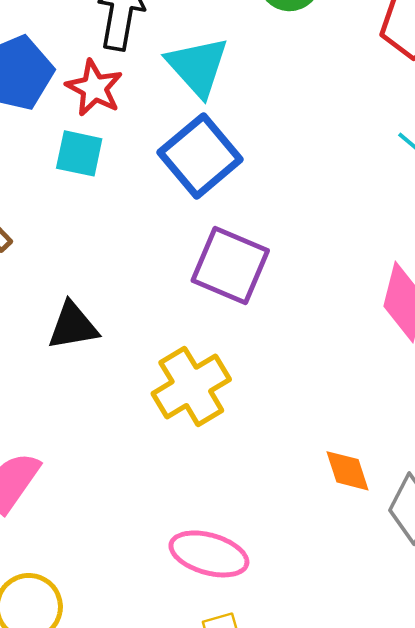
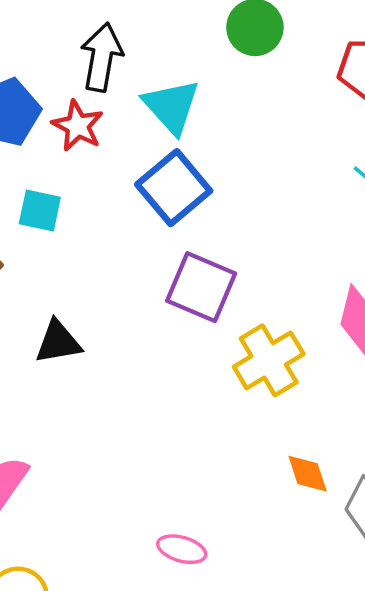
cyan square: (79, 153) -> (40, 211), moved
yellow cross: (191, 386) -> (269, 360), moved
pink ellipse: (209, 554) -> (182, 549), size x0.7

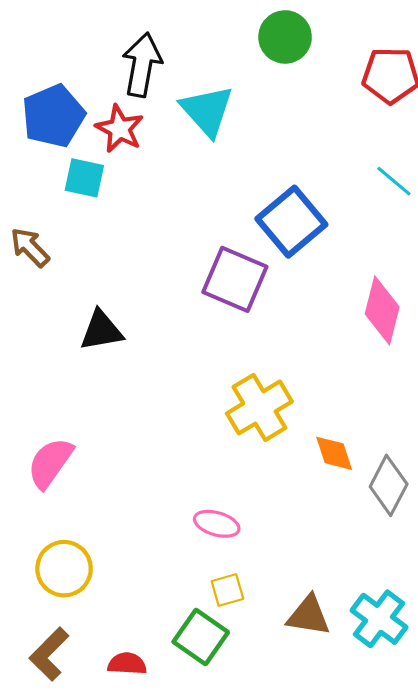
blue square: (174, 188) -> (291, 222), moved
cyan square: (40, 211) -> (84, 178), moved
yellow cross: (269, 360) -> (259, 407), moved

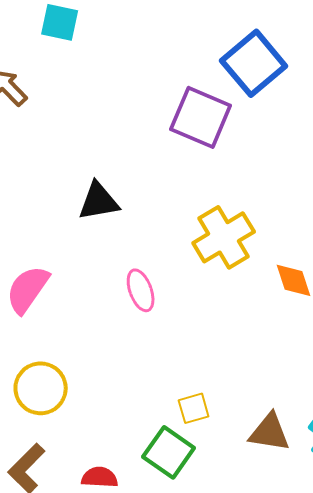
black triangle: (101, 331) -> (99, 201), moved
pink ellipse: (217, 524) -> (141, 290), moved, turned 54

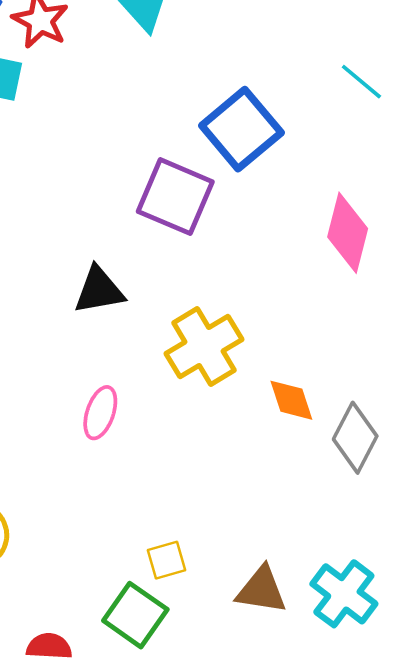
black triangle: (99, 201) -> (99, 290), moved
pink ellipse: (141, 290) -> (100, 413), turned 39

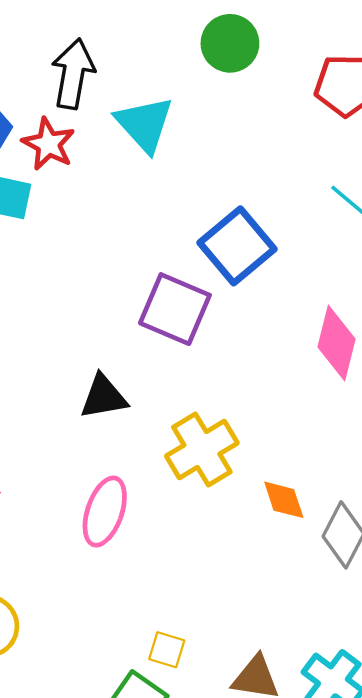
pink ellipse: (100, 413) -> (105, 512), size x1.4
yellow square: (167, 560) -> (167, 650), turned 33

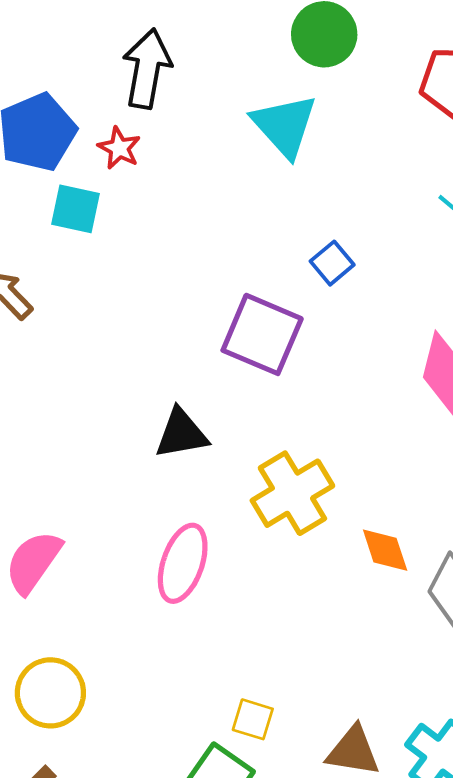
cyan triangle: (145, 124) -> (285, 126), moved
red star: (49, 144) -> (119, 148), size x0.7
blue square: (237, 246) -> (332, 263), size x0.5

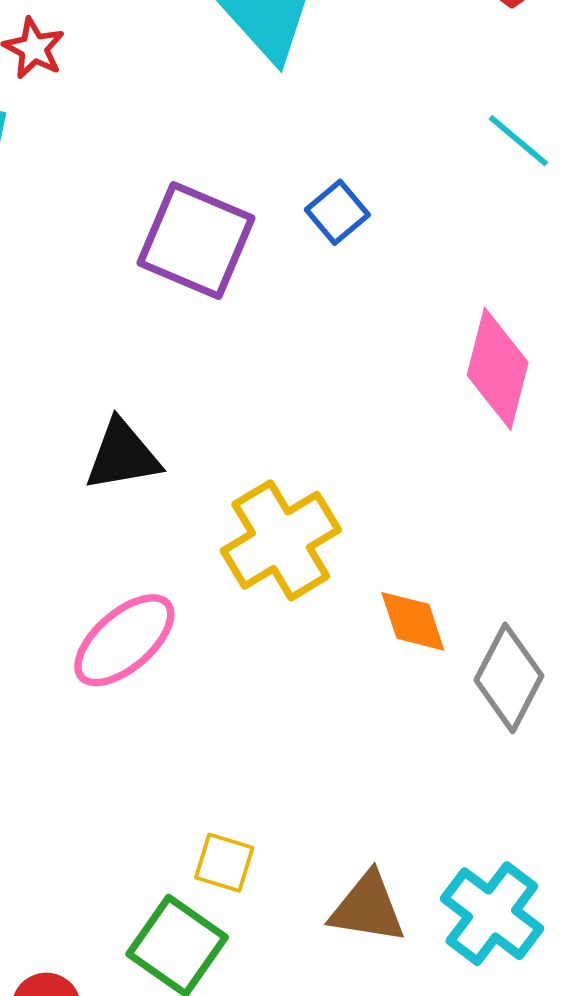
purple square: (262, 334) -> (196, 241), moved
pink ellipse: (183, 563) -> (124, 640), turned 30

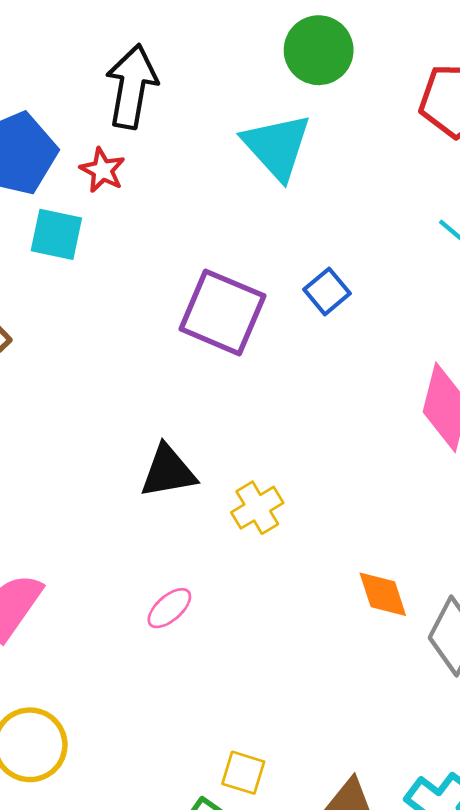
yellow cross: (281, 540) -> (257, 508), moved, size x0.6
pink ellipse: (124, 640) -> (169, 608), size x0.6

